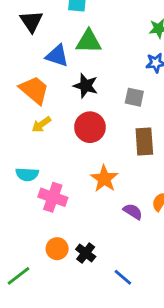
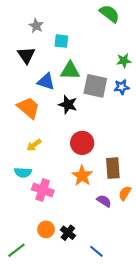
gray square: (134, 97) -> (95, 86), moved, size x1.6
yellow arrow: (41, 124) -> (34, 145), moved
red circle: (90, 127) -> (82, 143), moved
brown rectangle: (144, 141) -> (113, 168), moved

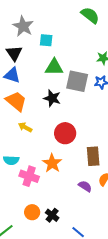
gray star: (36, 26) -> (23, 26), size x1.5
blue triangle: (46, 82) -> (12, 75), moved
yellow arrow: (34, 145) -> (25, 127), moved, turned 64
orange star: (82, 176) -> (52, 163), moved

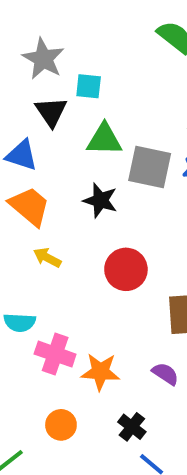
black triangle: (14, 53) -> (51, 112), moved
orange star: (52, 163) -> (100, 372), moved, turned -30
black cross: (52, 215) -> (132, 427), moved

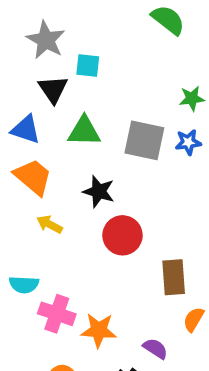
green triangle: (104, 139) -> (84, 131), moved
black star: (100, 200) -> (99, 192), moved
purple semicircle: (165, 374) -> (155, 348), moved

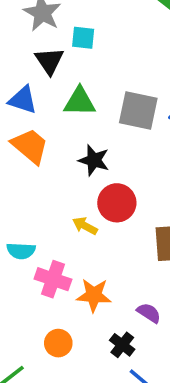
yellow arrow: (49, 224) -> (85, 226), moved

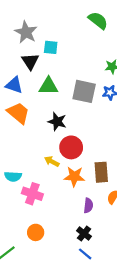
orange star: (94, 295) -> (74, 176), moved
purple semicircle: (149, 313) -> (88, 206), moved, turned 64
black cross: (122, 345) -> (84, 234), moved

